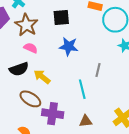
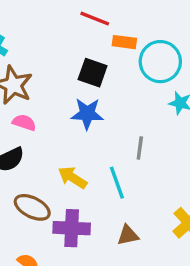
black square: (61, 17) -> (93, 73), moved, turned 30
yellow arrow: (42, 77) -> (73, 178), moved

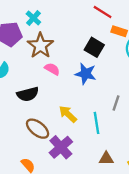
pink semicircle: (24, 122) -> (52, 69), moved
purple cross: (72, 228) -> (61, 147), turned 35
brown triangle: (128, 235) -> (106, 159), moved

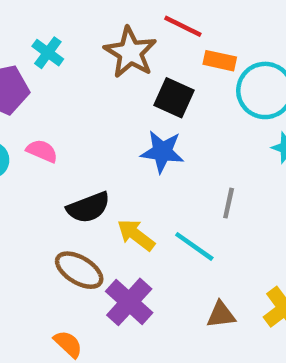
brown star: (40, 46) -> (130, 52), moved
pink semicircle: (52, 69) -> (42, 151), moved
black semicircle: (28, 94) -> (88, 207), moved
cyan line: (96, 123) -> (194, 246), turned -40

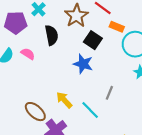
black semicircle: (88, 207) -> (52, 35), moved, turned -90

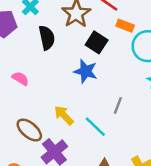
pink semicircle: (28, 54) -> (20, 79), moved

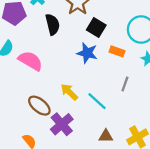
orange rectangle: (125, 26) -> (117, 51), moved
pink semicircle: (20, 79) -> (30, 61), size x1.6
gray line: (118, 105) -> (125, 84), moved

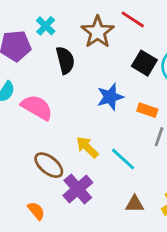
black square: (96, 27) -> (144, 63), moved
orange rectangle: (117, 51) -> (147, 110), moved
blue star: (87, 53) -> (110, 97), turned -30

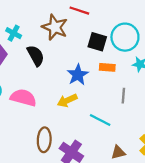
orange rectangle: (147, 110) -> (107, 67), moved
yellow arrow: (87, 147) -> (67, 100), moved, turned -54
brown ellipse: (49, 165) -> (44, 140), turned 70

